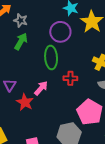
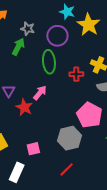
gray star: (21, 20) -> (28, 29), moved
red cross: (70, 78) -> (76, 74), moved

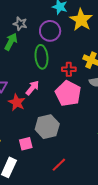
pink pentagon: (89, 115) -> (68, 93), moved
gray hexagon: (70, 138) -> (47, 127), moved

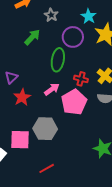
gray star: (20, 24) -> (51, 15), moved
pink arrow: (32, 88) -> (52, 89), moved
pink square: (26, 144) -> (20, 140), size x1.5

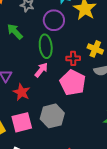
green arrow: (32, 37) -> (15, 32), turned -72
pink arrow: (52, 89) -> (41, 70), moved
pink square: (20, 140) -> (22, 122), moved

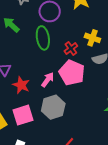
red cross: (73, 58) -> (71, 49), turned -32
pink arrow: (41, 70) -> (48, 80), moved

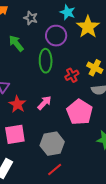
pink pentagon: (72, 73) -> (80, 112), moved
gray hexagon: (53, 107) -> (52, 144), moved

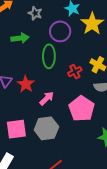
green arrow: (16, 43) -> (20, 38), turned 120
red star: (17, 104) -> (26, 84), moved
gray hexagon: (52, 144) -> (46, 128), moved

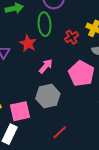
red star: (26, 84) -> (28, 43), moved
pink square: (16, 129) -> (20, 111), moved

